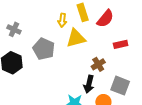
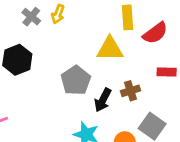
yellow arrow: (62, 20) -> (58, 14), moved
gray pentagon: (44, 49) -> (76, 80), moved
black arrow: (89, 84) -> (103, 100), moved

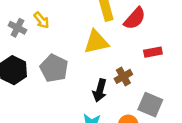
yellow arrow: (58, 14) -> (41, 20), turned -48
gray pentagon: (76, 80) -> (54, 68), moved

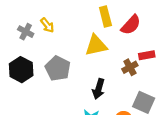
brown cross: (123, 76) -> (130, 67), moved

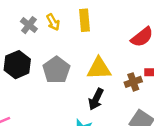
yellow rectangle: (105, 16) -> (84, 20), moved
yellow triangle: (96, 45) -> (99, 68), moved

